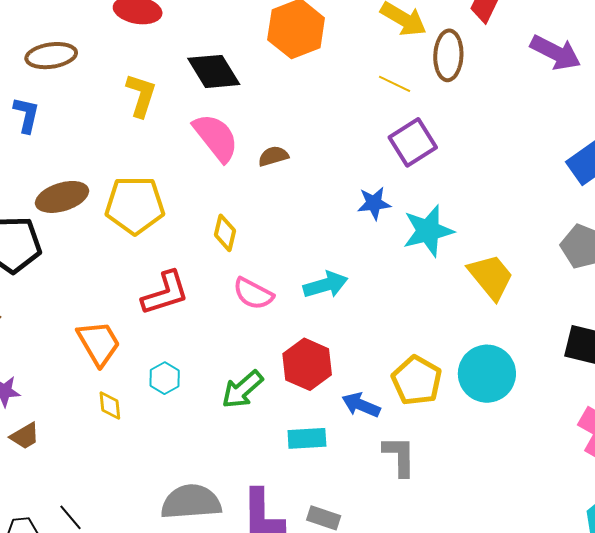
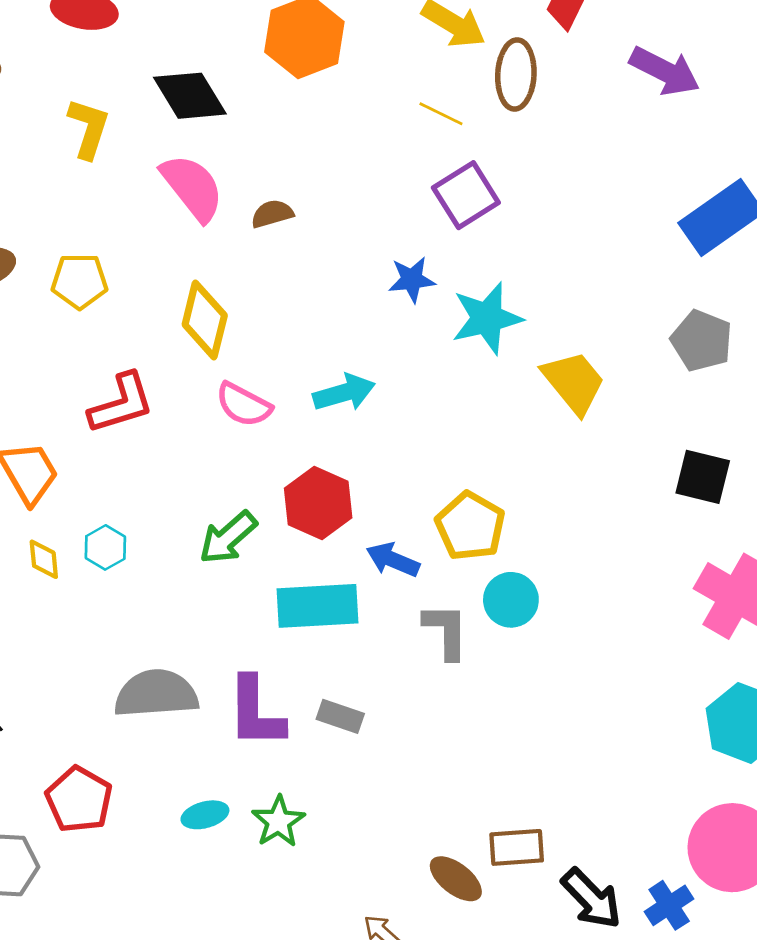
yellow pentagon: (135, 205) -> (79, 281), size x0.7
yellow diamond: (225, 233) -> (205, 320), size x1.5
cyan circle: (487, 374) -> (511, 600), moved, size x0.7
cyan hexagon: (165, 378) -> (105, 547), moved
cyan rectangle: (307, 438) -> (318, 606), size x1.5

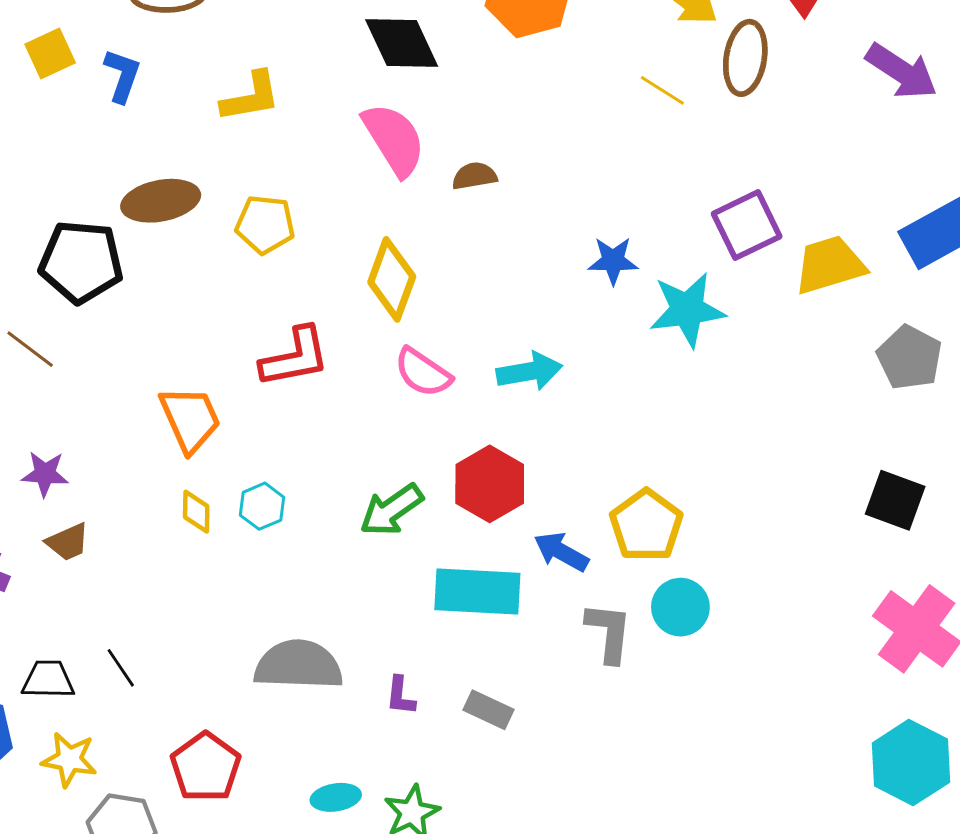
yellow L-shape: (89, 128) -> (251, 97), moved, turned 56
purple square: (466, 195) -> (747, 225), moved
yellow trapezoid: (574, 382) -> (830, 265), moved, turned -74
purple L-shape: (256, 712) -> (400, 696), size x0.5

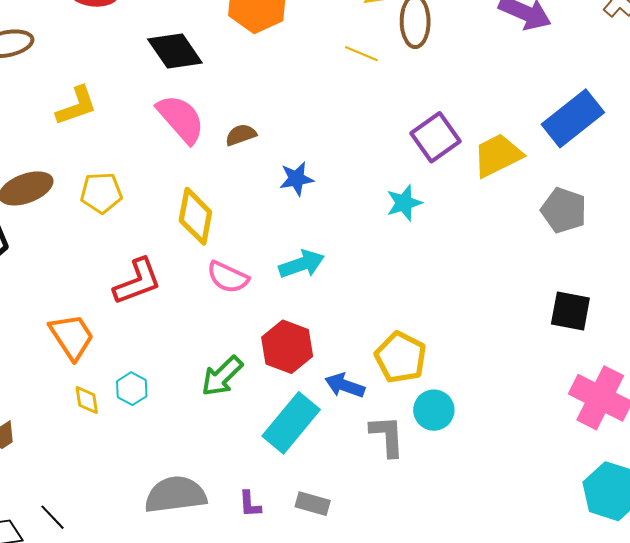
blue star: (613, 261) -> (296, 179), moved
cyan star: (687, 310) -> (404, 203), size x0.7
cyan rectangle: (477, 591) -> (291, 423), turned -44

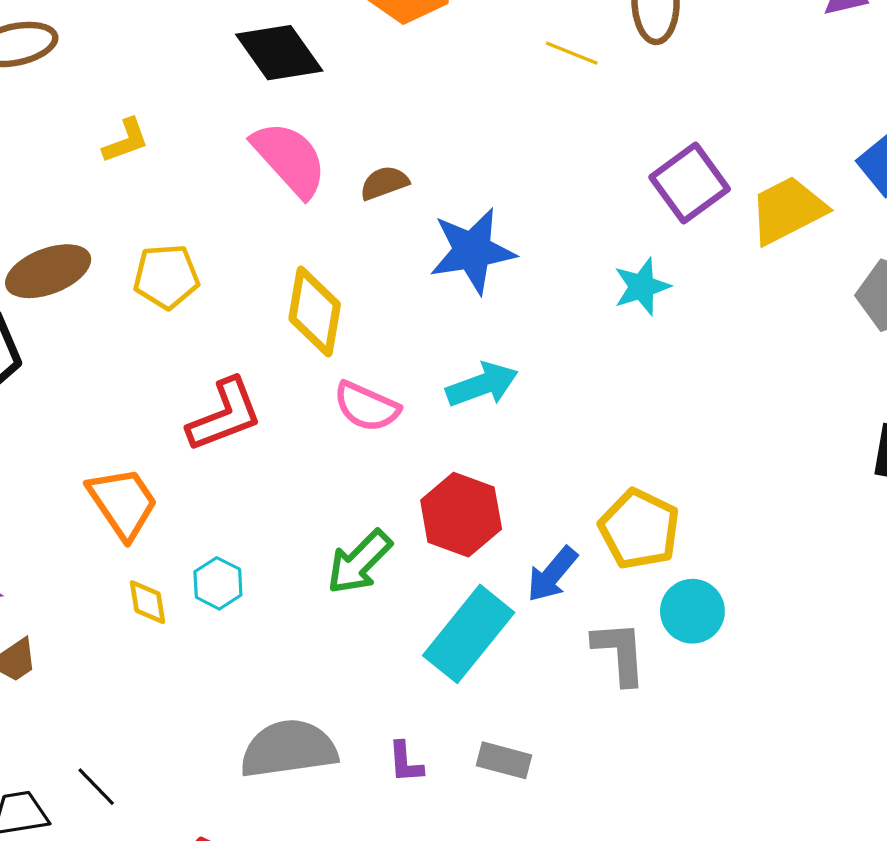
yellow L-shape: (76, 106) -> (126, 141), size x0.7
blue star: (296, 179) -> (472, 251), size x1.6
blue arrow: (345, 385) -> (552, 574), turned -69

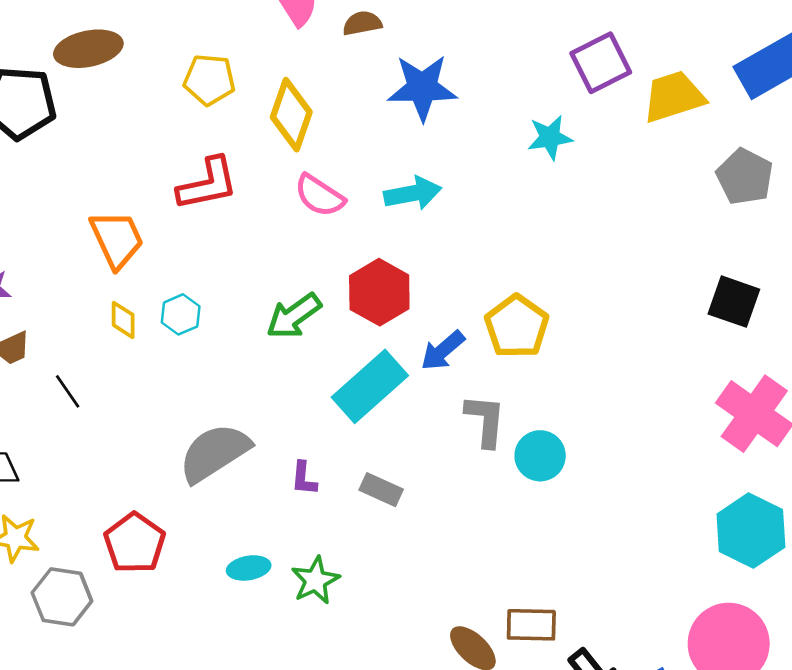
yellow pentagon: (166, 277) -> (209, 80), moved
cyan circle: (692, 611) -> (540, 456), moved
gray semicircle: (289, 749) -> (214, 453), turned -34
black line: (96, 787) -> (68, 391), moved

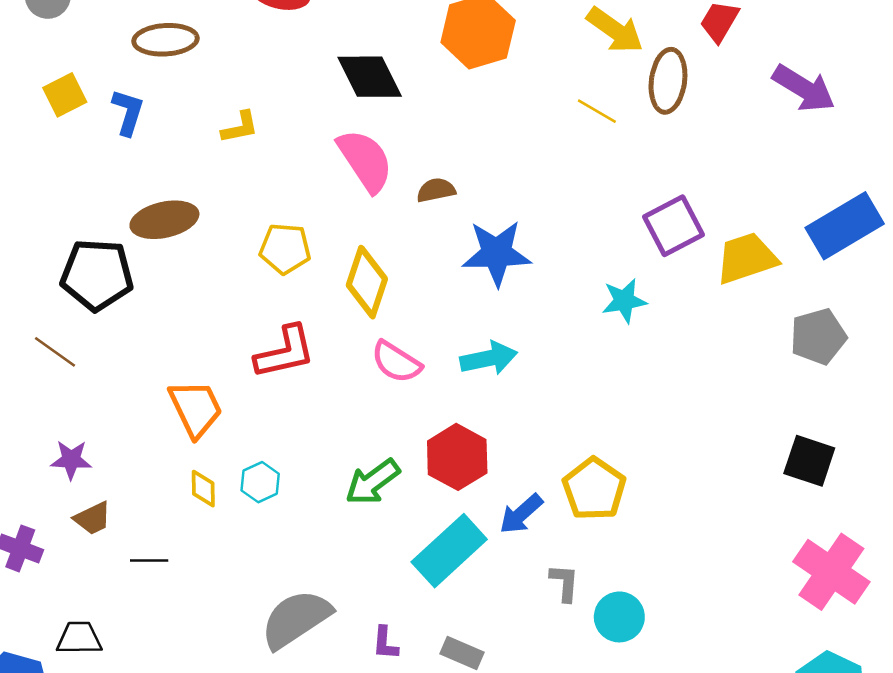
gray pentagon: (745, 177) -> (818, 337), turned 30
black line: (68, 391) -> (149, 560), turned -54
gray L-shape: (485, 420) -> (564, 583), size x0.7

